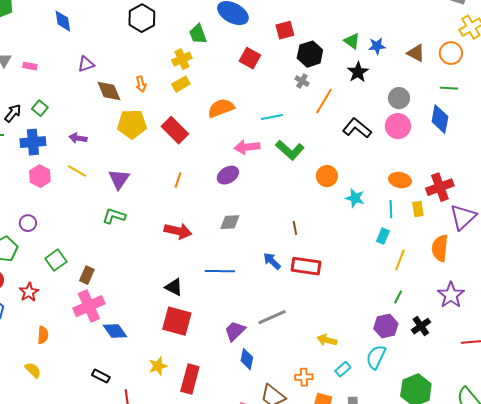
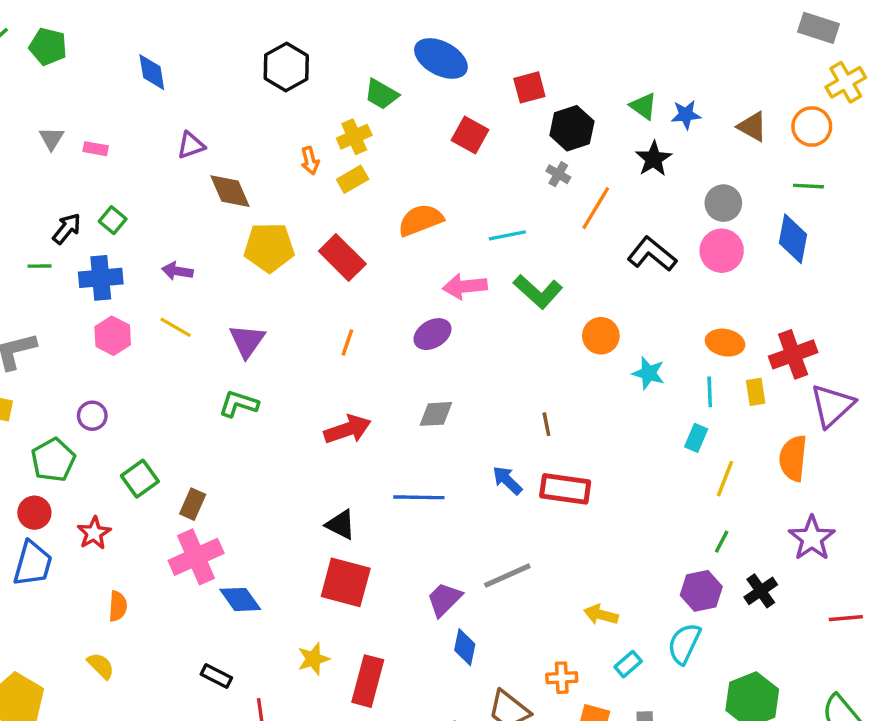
green trapezoid: (198, 34) -> (381, 94), turned -40
orange arrow: (141, 84) -> (310, 161), moved
red arrow: (178, 231) -> (347, 429), turned -32

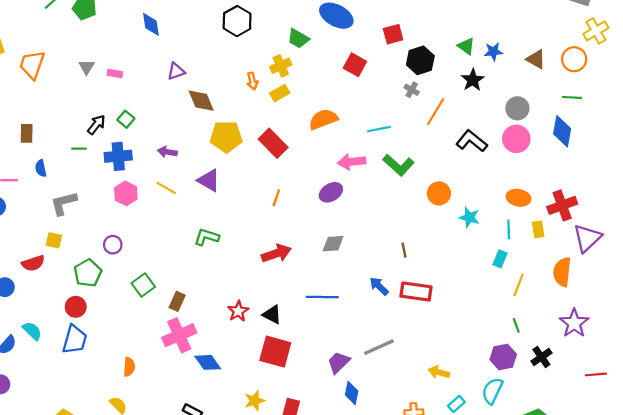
purple triangle: (247, 341) -> (209, 180), moved, turned -35
red star: (94, 533) -> (238, 311), moved
green line: (722, 542) -> (516, 325), turned -48

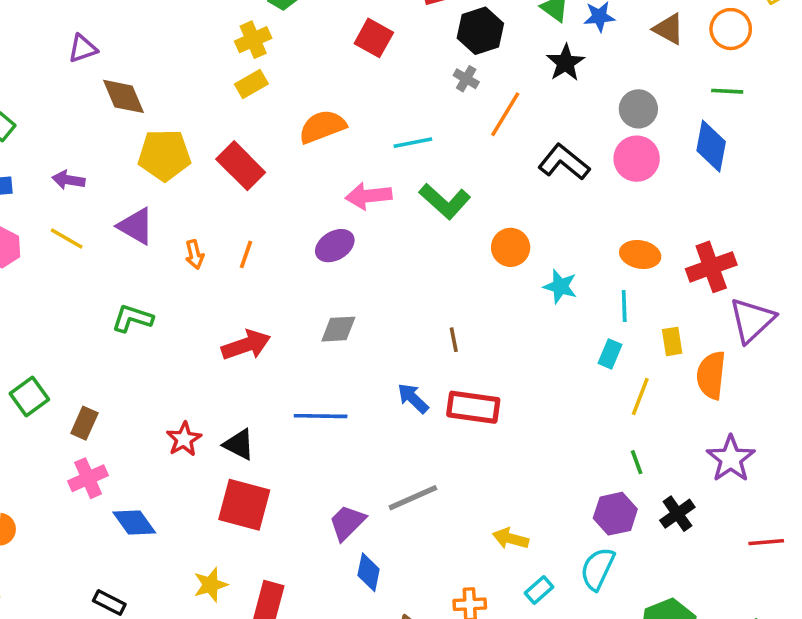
orange arrow: (252, 81) -> (195, 254), moved
yellow rectangle: (538, 229) -> (672, 341), moved
pink cross: (179, 335) -> (88, 478), size x0.7

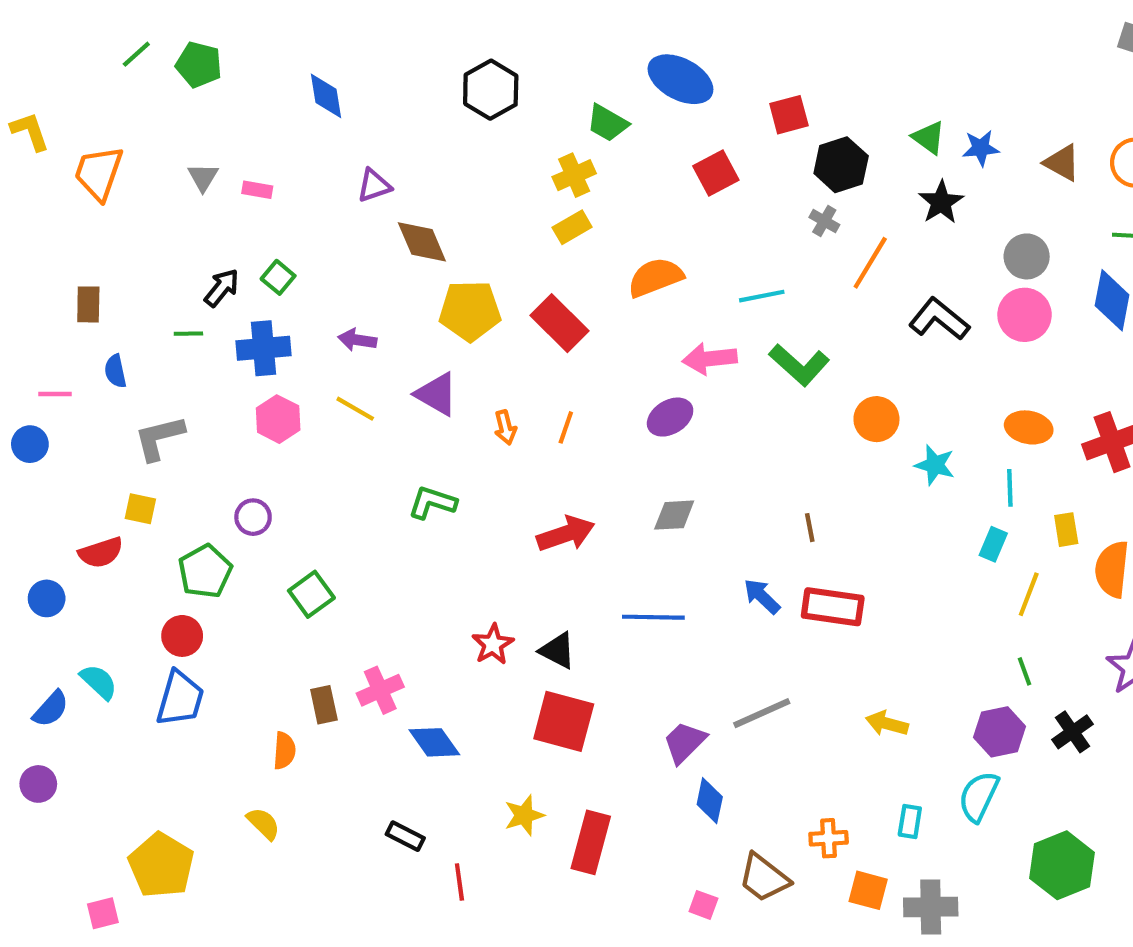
red square: (374, 38) -> (716, 173), turned 33
brown rectangle: (84, 423) -> (324, 705), moved, turned -36
yellow arrow: (511, 539) -> (887, 724), moved
cyan rectangle: (539, 590) -> (910, 822), turned -40

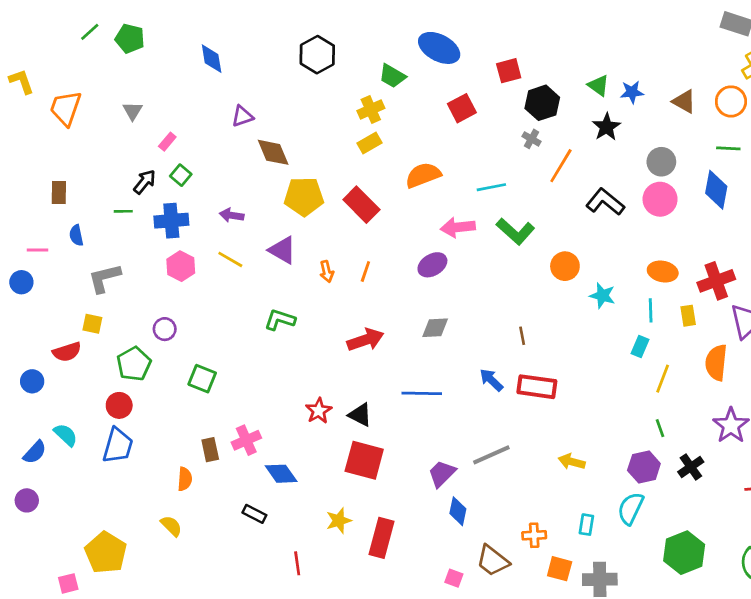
pink rectangle: (257, 190) -> (167, 142), moved, turned -60
yellow rectangle: (1066, 530) -> (688, 316), moved
green square: (311, 594) -> (202, 379), turned -32
black rectangle: (405, 836) -> (254, 514), moved

